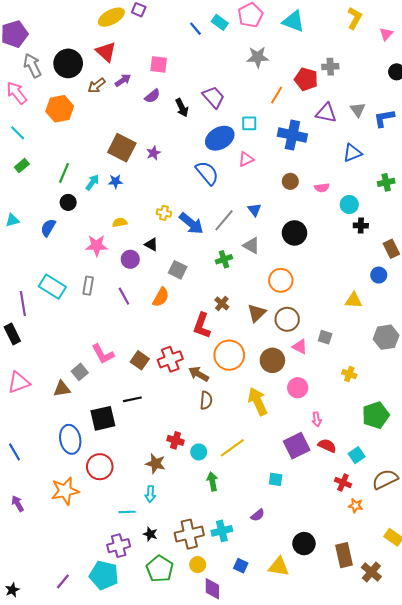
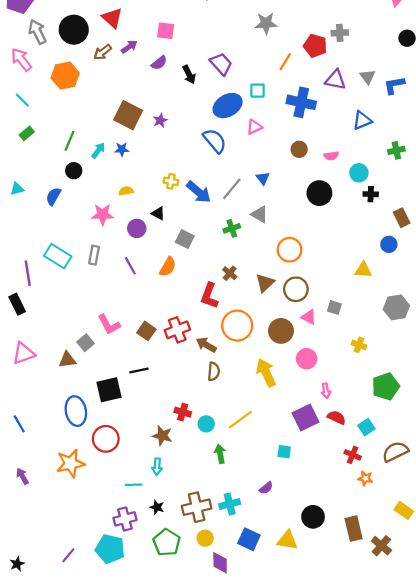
black circle: (295, 233) -> (319, 193), moved
blue square: (241, 566) -> (249, 539), size x1.5

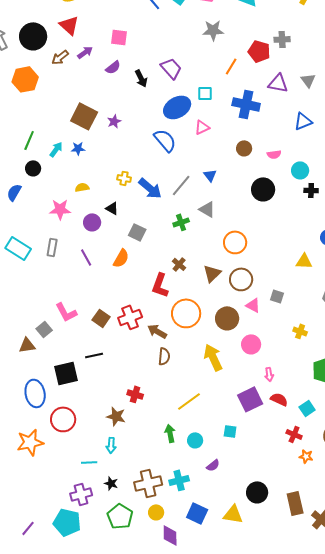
cyan circle: (206, 424) -> (195, 440), moved

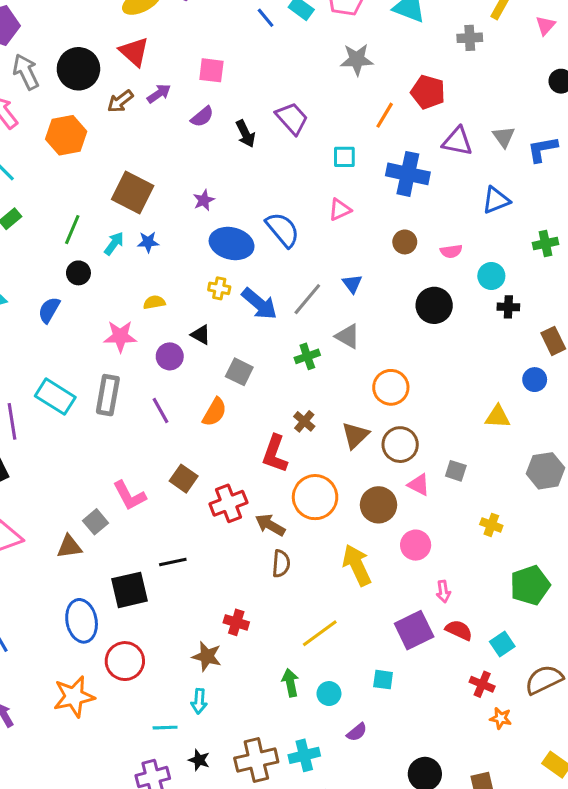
gray cross: (282, 39) -> (470, 38), moved
blue ellipse: (177, 107) -> (232, 244), moved, turned 44
brown square: (84, 116) -> (133, 192), moved
gray rectangle: (52, 247) -> (108, 395), size x1.4
brown square: (101, 318) -> (184, 479), moved

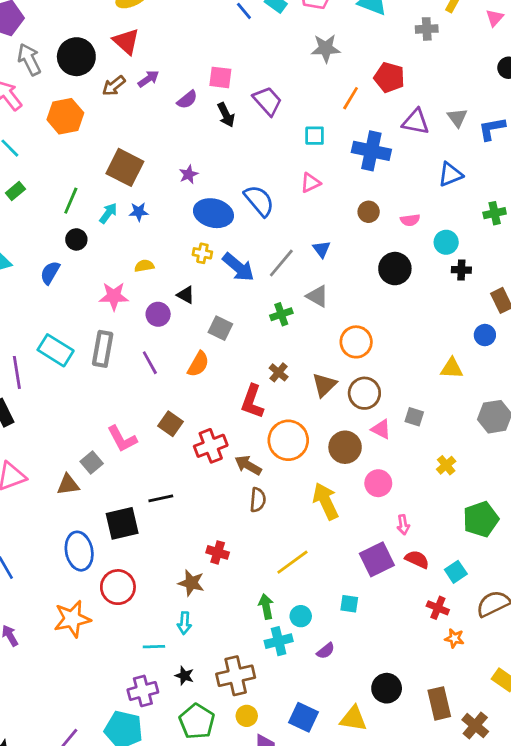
pink square: (211, 70) -> (220, 77), moved
yellow cross: (491, 525) -> (446, 465), turned 30
cyan cross: (304, 755) -> (279, 641), moved

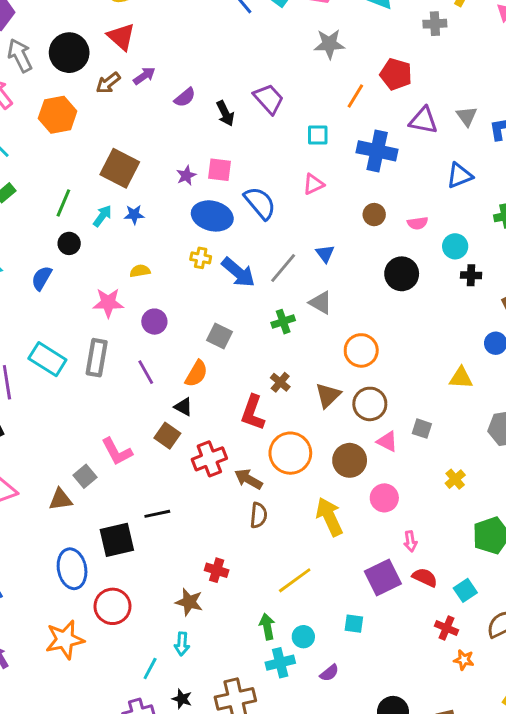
pink square: (220, 77) -> (219, 170), moved
black triangle: (186, 295) -> (183, 407), moved
cyan line: (154, 647) -> (150, 669), turned -60

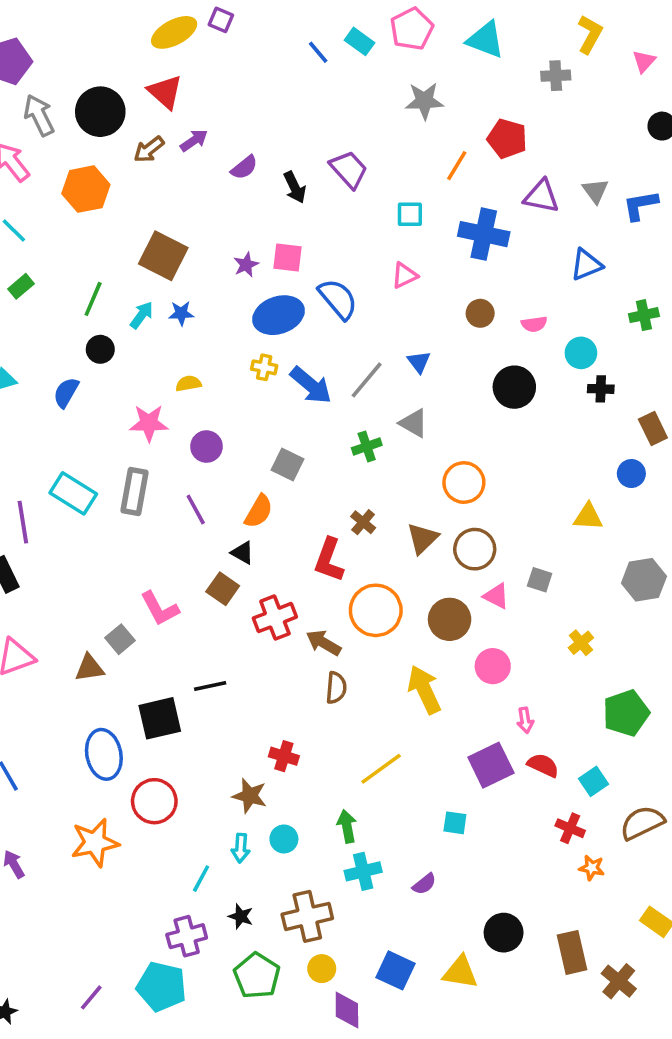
blue ellipse: (212, 216) -> (278, 315), turned -33
cyan circle: (303, 637) -> (284, 839), moved

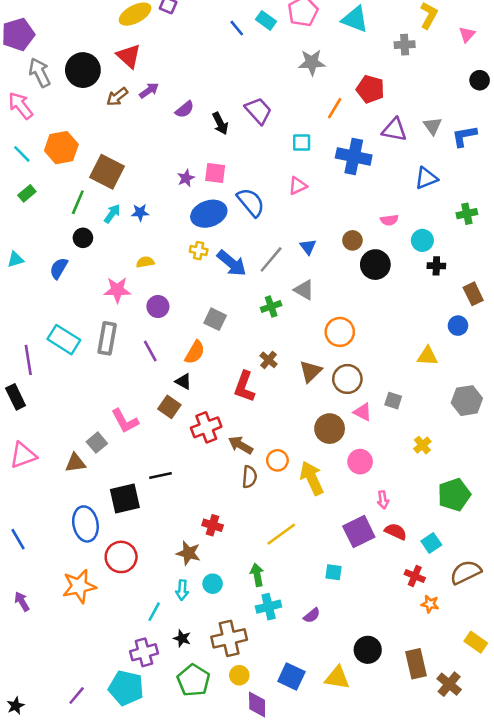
orange hexagon: (86, 189) -> (61, 148), moved
brown square: (163, 256) -> (107, 172), moved
brown circle: (480, 313) -> (352, 240), moved
orange circle: (376, 610) -> (277, 460), moved, size x0.6

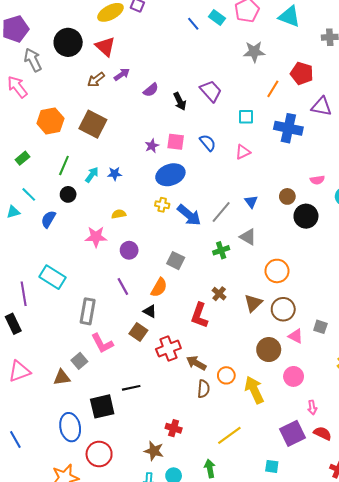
black circle: (83, 70) -> (68, 42), moved
cyan line: (22, 154) -> (29, 194), moved
brown square: (107, 172) -> (93, 124), moved
blue semicircle: (251, 202) -> (208, 143), moved, size x0.7
gray rectangle: (107, 338) -> (88, 311), moved

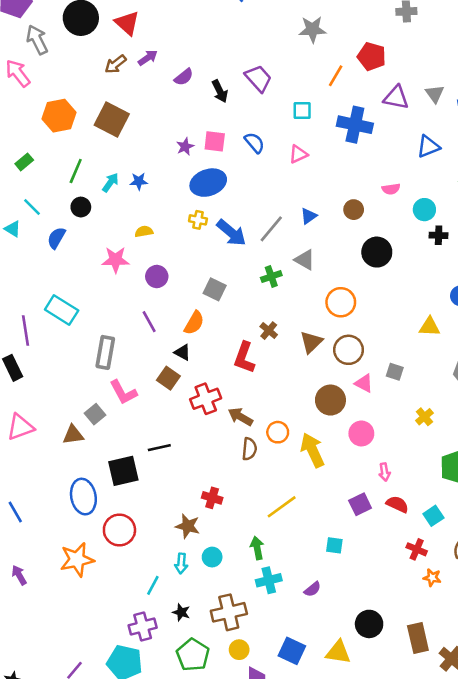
blue triangle: (251, 202) -> (309, 216), turned 32
cyan triangle: (13, 212) -> (13, 229), turned 48
black circle: (306, 216) -> (377, 252), moved
purple square: (292, 433) -> (360, 504), size x0.7

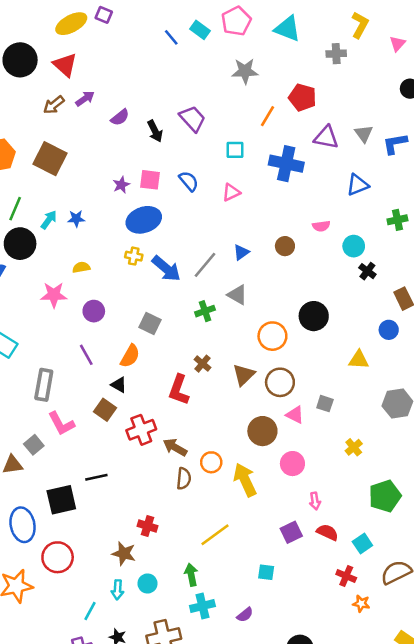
black circle: (81, 207) -> (20, 244), size x1.6
black cross: (439, 235) -> (367, 271), turned 35
black circle: (377, 252) -> (314, 316), moved

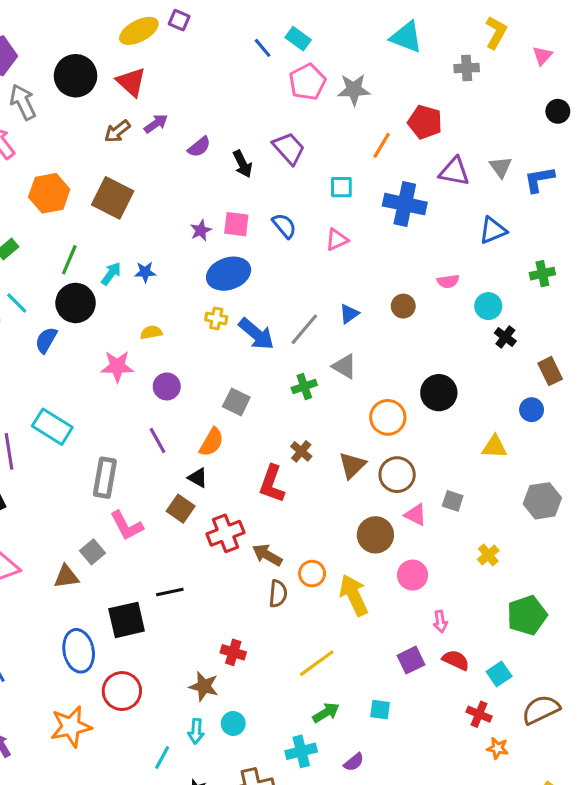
pink pentagon: (236, 21) -> (307, 82), moved
green arrow: (191, 575) -> (326, 713), moved, turned 70

